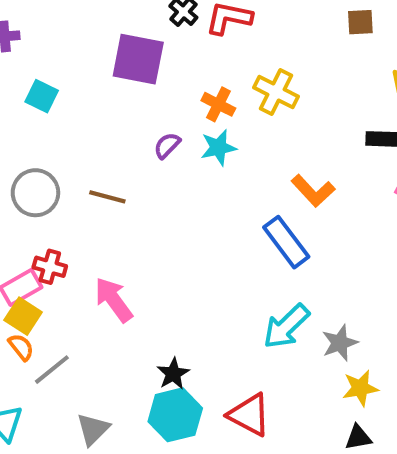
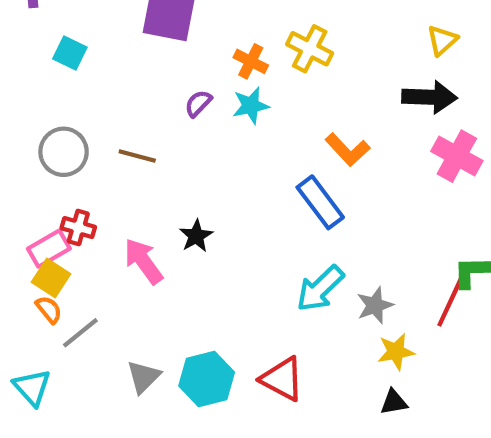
black star: (173, 374) -> (196, 236), moved
gray triangle: (93, 429) -> (143, 377), moved

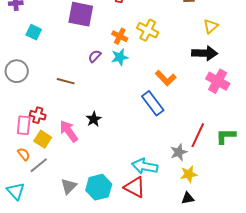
gray circle: (64, 152) -> (17, 71), moved
pink rectangle: (49, 249) -> (24, 125), turned -54
yellow square: (51, 278) -> (43, 139), moved
cyan arrow: (320, 289) -> (145, 166), moved, turned 55
red line: (451, 301) -> (198, 135), moved

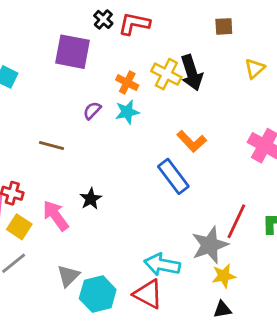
black arrow: (205, 53) -> (192, 73), moved, turned 70
gray star: (179, 152) -> (210, 245), size x1.5
gray triangle: (69, 186) -> (68, 276), moved

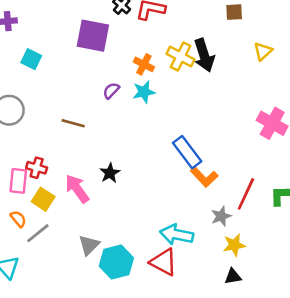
orange L-shape: (192, 141) -> (204, 177), moved
gray star: (210, 245) -> (221, 216), size x0.6

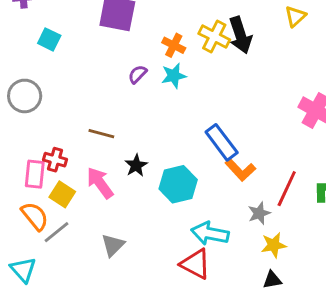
yellow triangle: (263, 51) -> (295, 16), moved
brown line: (73, 123) -> (101, 134), moved
orange semicircle: (18, 219) -> (35, 216), size x1.5
cyan hexagon: (116, 262) -> (178, 184), moved

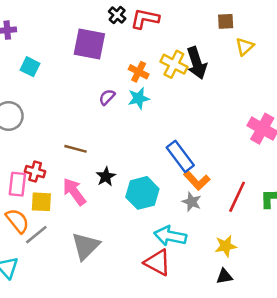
yellow square: (62, 194) -> (41, 202), turned -30
gray star: (259, 213) -> (192, 202), moved, turned -30
gray triangle: (113, 245) -> (86, 246), size x1.4

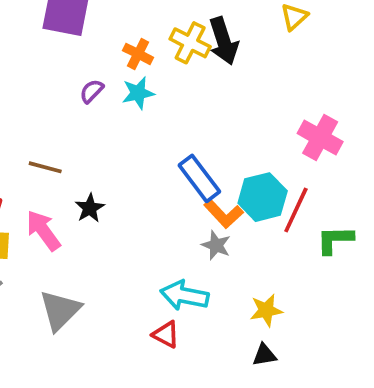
cyan hexagon: (142, 193) -> (263, 197), moved
red line: (237, 197) -> (296, 210), moved
red triangle: (158, 262) -> (166, 334), size x0.7

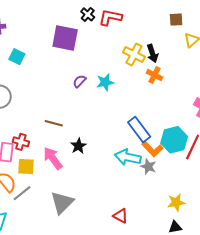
black arrow: (224, 41) -> (152, 53), size x0.7
orange cross: (138, 54) -> (155, 75), moved
cyan arrow: (184, 295) -> (128, 157), moved

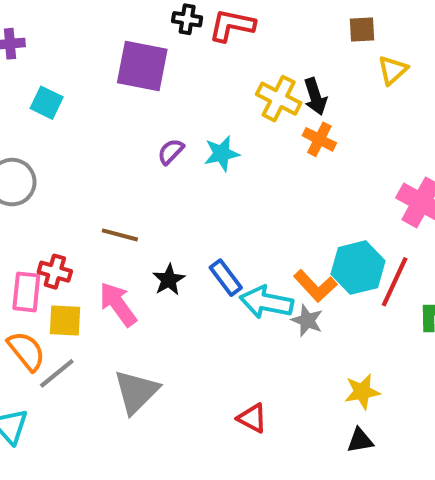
black cross: (88, 14) -> (187, 19), turned -32
blue rectangle: (139, 130) -> (226, 278), moved, size x0.7

